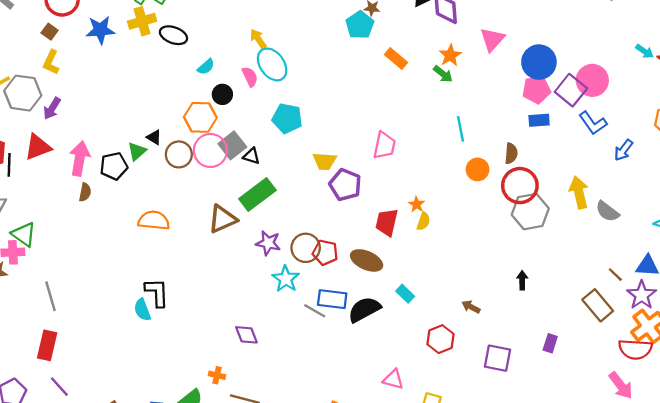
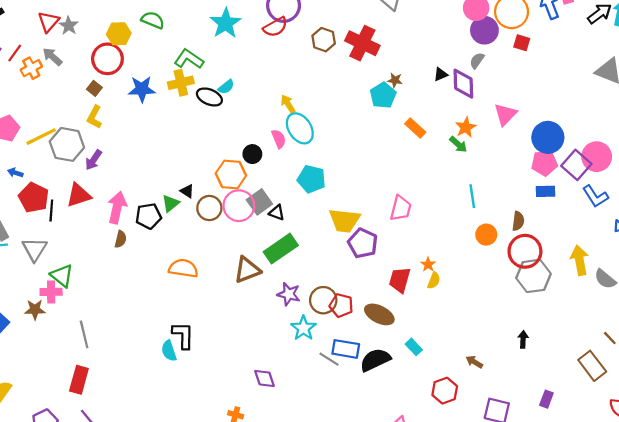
cyan semicircle: (206, 67) -> (226, 87), moved
yellow trapezoid: (325, 161) -> (344, 220), size x1.4

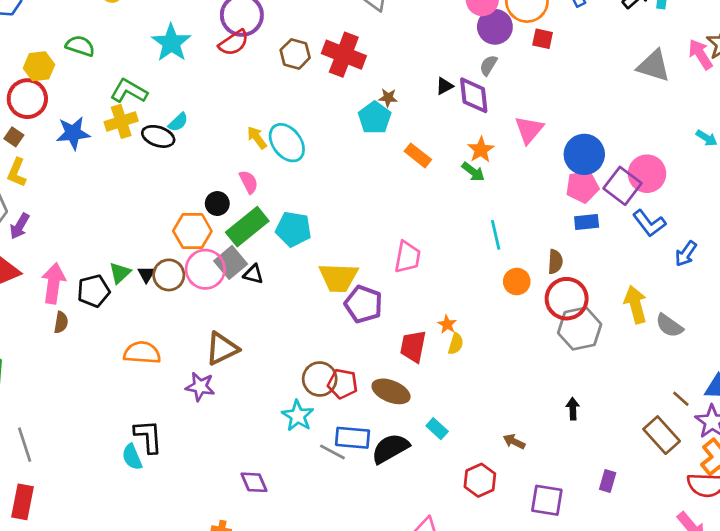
cyan ellipse: (300, 128) -> (287, 143), moved
black triangle: (187, 191) -> (146, 274), moved, turned 32
green rectangle: (281, 249) -> (247, 227), moved
purple star: (289, 294) -> (200, 387), moved

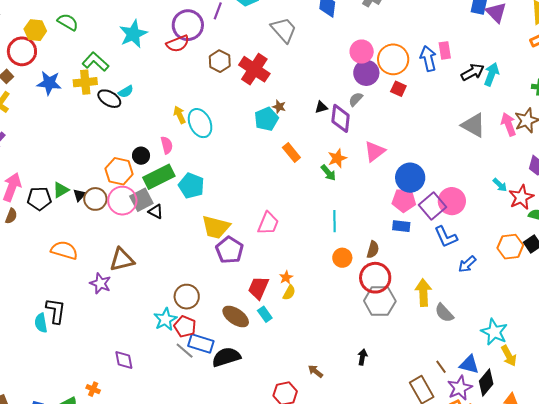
red pentagon: (343, 384) -> (185, 327), moved
cyan rectangle: (437, 429) -> (265, 314), moved

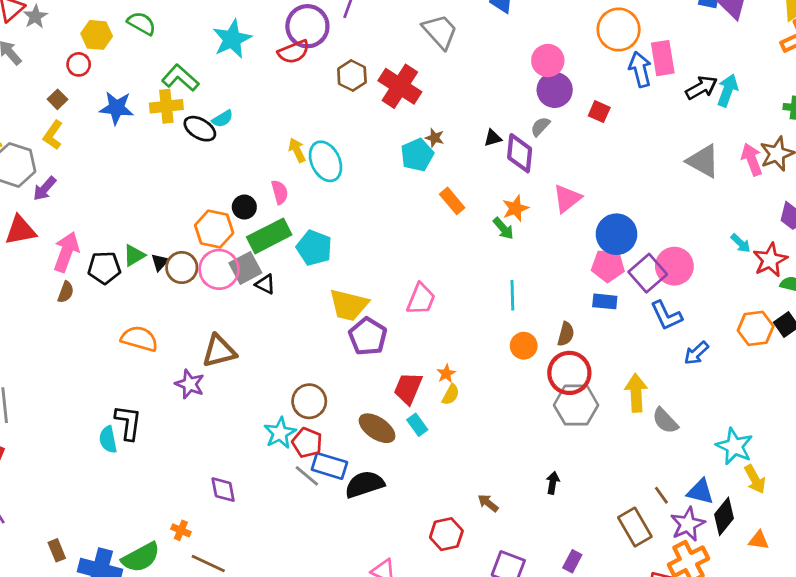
pink rectangle: (445, 50) -> (663, 58), size x1.4
red circle: (22, 51) -> (79, 64), size x0.6
orange circle: (393, 59) -> (619, 30), moved

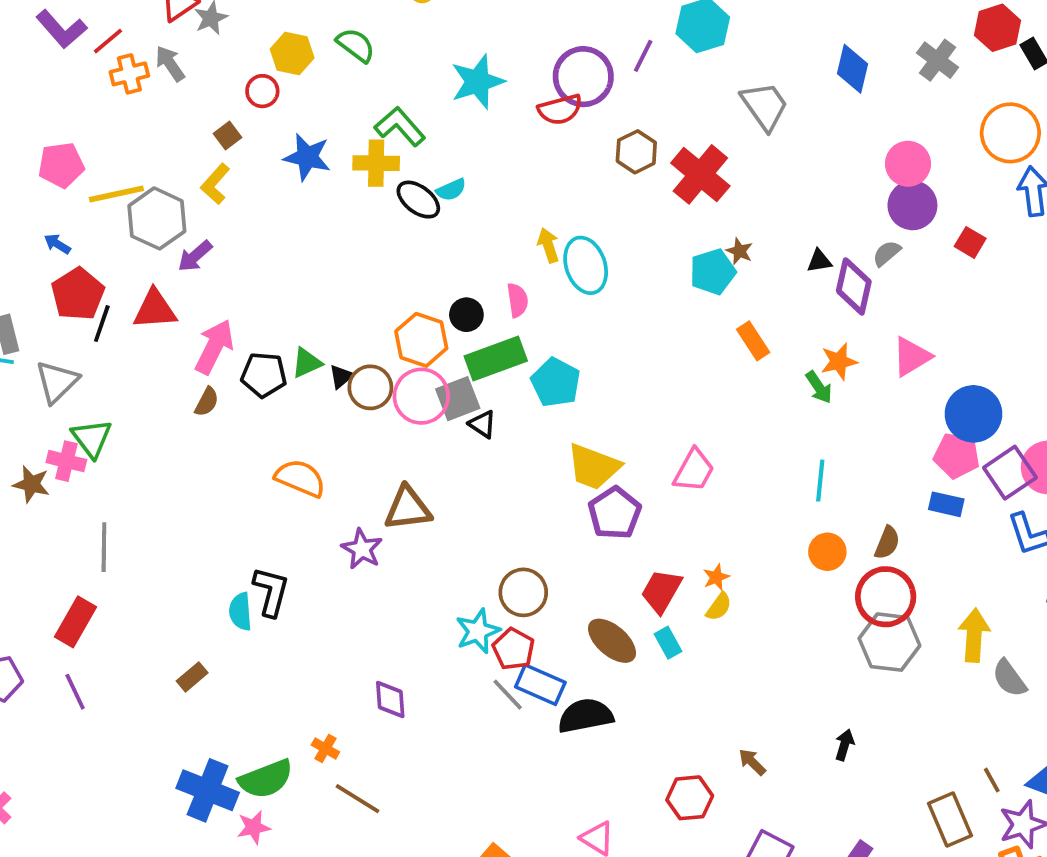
brown rectangle: (57, 550) -> (192, 677), moved, turned 65

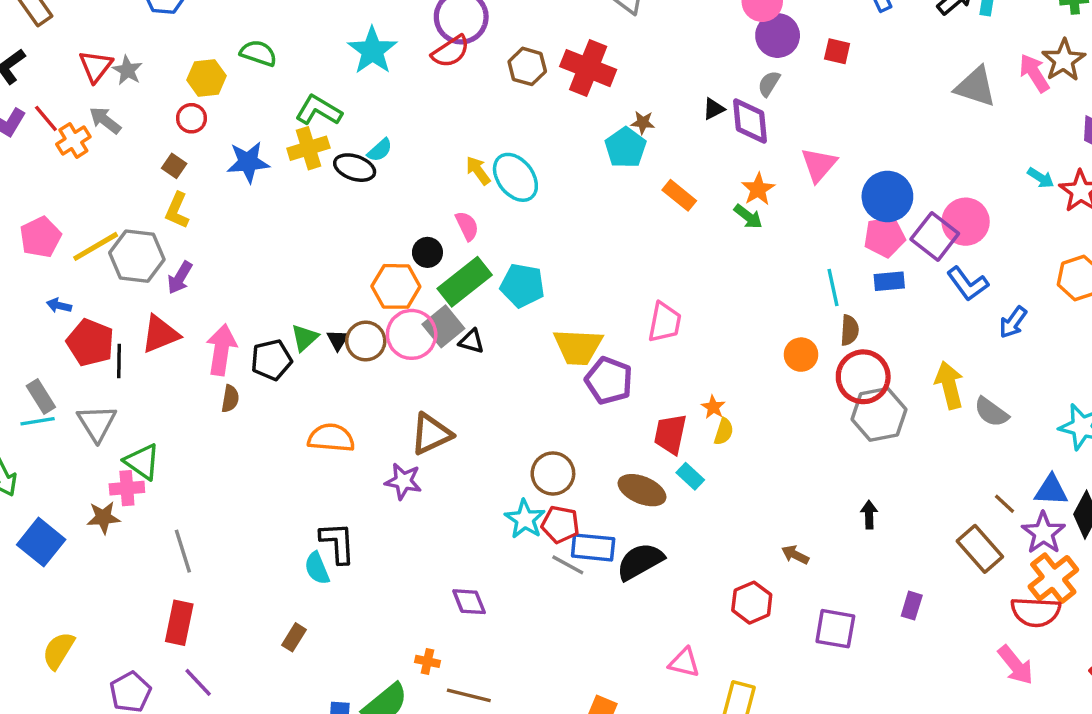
red line: (108, 41) -> (46, 118), turned -72
cyan line: (820, 481) -> (833, 288), moved

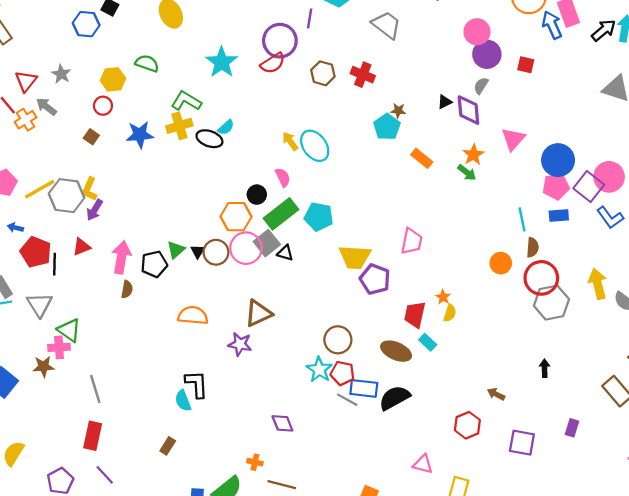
red triangle: (96, 66) -> (26, 81), moved
red cross: (588, 68) -> (363, 75), size x0.7
yellow L-shape: (177, 210) -> (89, 189), moved
red triangle: (160, 334) -> (81, 247), size x0.7

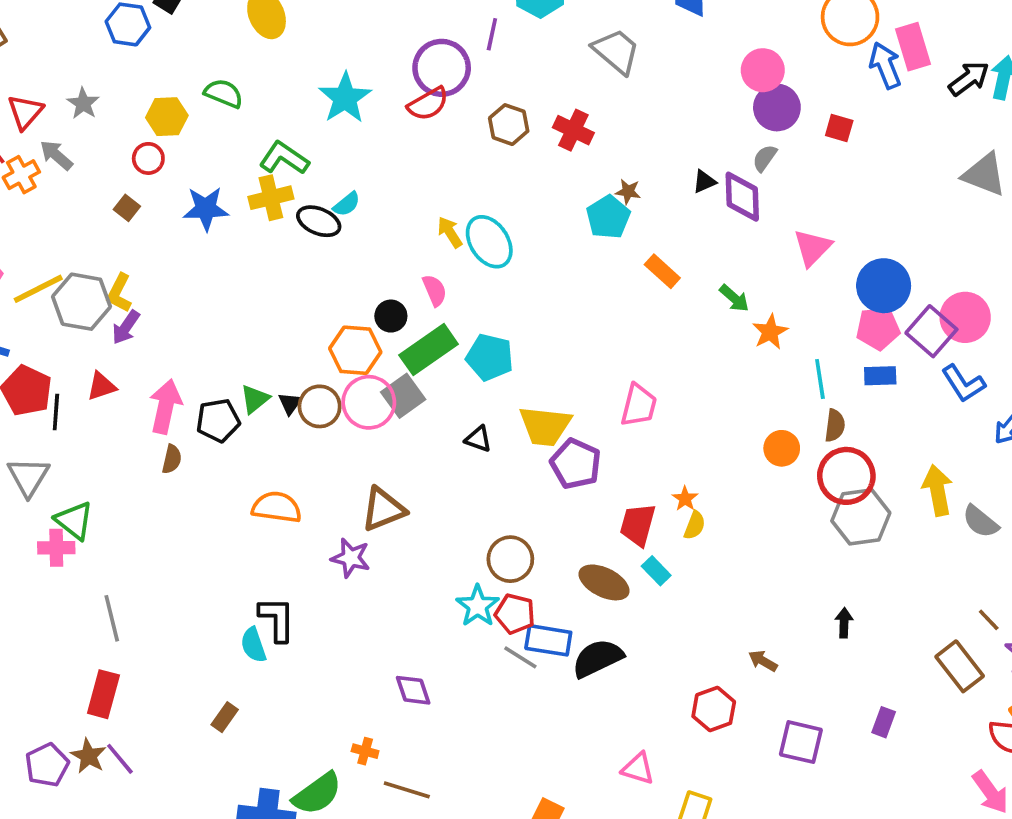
orange star: (473, 155) -> (770, 332), moved
black triangle: (285, 253) -> (478, 439), moved
brown star: (43, 367) -> (88, 756), moved, turned 30

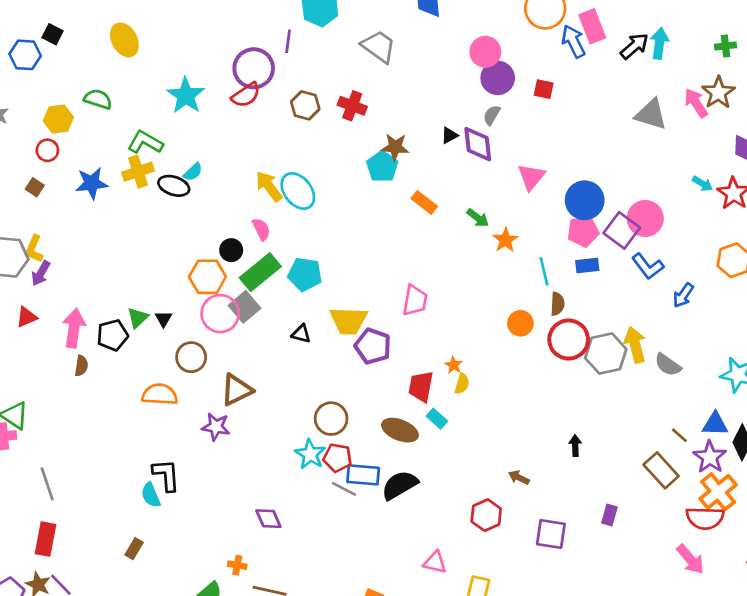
brown star: (628, 192) -> (395, 147), size x1.5
yellow arrow: (450, 232) -> (269, 186), size x1.4
brown circle: (320, 406) -> (191, 357), moved
gray hexagon: (861, 517) -> (606, 354), moved

